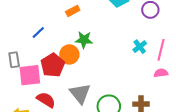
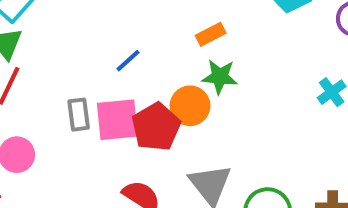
orange rectangle: (73, 11) -> (211, 34), moved
pink square: (30, 75) -> (117, 120), moved

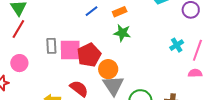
blue line: (128, 61) -> (91, 11), moved
orange circle: (190, 106) -> (108, 69), moved

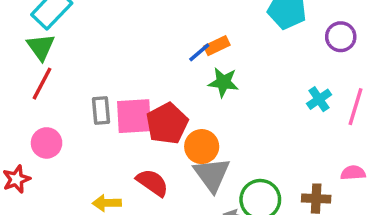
blue line: (91, 11) -> (199, 52), moved
pink semicircle: (195, 73) -> (353, 173), moved

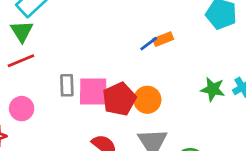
green star: (223, 82) -> (213, 89), moved
red line: (42, 84) -> (21, 61), turned 36
orange circle: (202, 147) -> (147, 100), moved

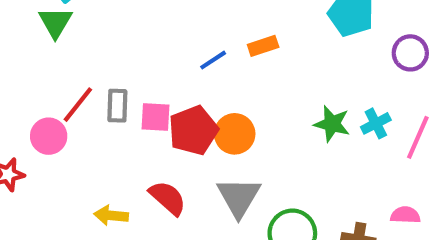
blue line: (149, 44) -> (213, 60), moved
red line: (21, 61) -> (78, 105), moved, turned -32
pink square: (93, 91) -> (156, 117), size x0.7

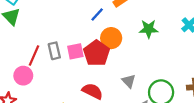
green star: (332, 124) -> (149, 29), moved
orange circle: (235, 134) -> (111, 38), moved
gray triangle: (239, 197) -> (129, 81), size x0.6

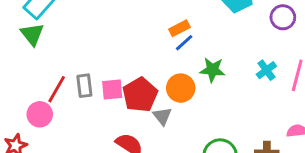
blue line: (97, 14) -> (184, 43), moved
orange circle: (111, 38) -> (181, 88), moved
gray triangle: (129, 81) -> (162, 116), moved

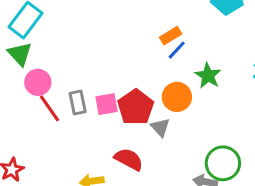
green star: (212, 70) -> (208, 76), turned 30
red line: (57, 89) -> (50, 108), turned -60
pink circle: (40, 114) -> (38, 82), moved

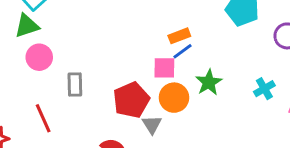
green triangle: (20, 54) -> (27, 26), turned 44
pink square: (107, 104) -> (164, 68), moved
red line: (50, 108) -> (43, 118), moved

